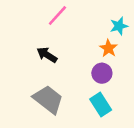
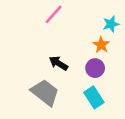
black arrow: (47, 55) -> (58, 63), moved

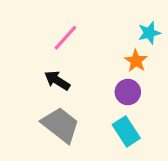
pink line: (54, 14) -> (65, 38), moved
black arrow: (58, 63) -> (57, 80), moved

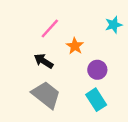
orange star: (136, 61) -> (75, 46), moved

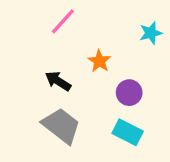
pink line: (50, 29) -> (63, 21), moved
cyan rectangle: (96, 100) -> (128, 132), turned -30

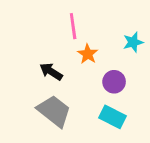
pink line: (63, 21) -> (73, 26), moved, turned -50
cyan star: (151, 33) -> (133, 42), moved

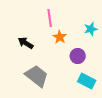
black arrow: (51, 72) -> (26, 43), moved
cyan rectangle: (113, 117) -> (87, 81), moved

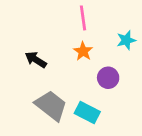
pink line: (50, 18) -> (83, 18), moved
cyan rectangle: (87, 81) -> (87, 113), moved

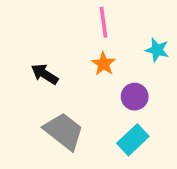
cyan star: (126, 40) -> (157, 50), turned 30
cyan rectangle: (87, 113) -> (133, 140), moved, turned -70

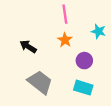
cyan rectangle: (133, 140) -> (83, 88), turned 60

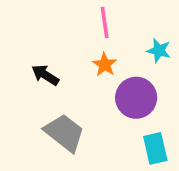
purple circle: (84, 61) -> (136, 98), size x1.5
cyan rectangle: (83, 88) -> (155, 148), moved, turned 60

